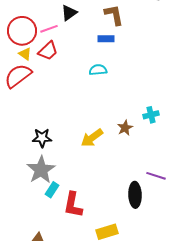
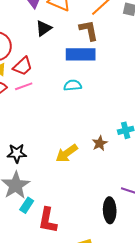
pink line: (49, 29) -> (24, 86), moved
blue rectangle: (106, 39) -> (81, 54), size x1.8

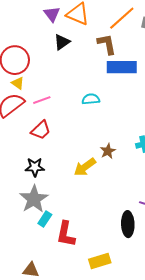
blue rectangle: (81, 54) -> (122, 67), moved
red trapezoid: (23, 66) -> (41, 130), moved
brown star: (100, 143) -> (108, 151), moved

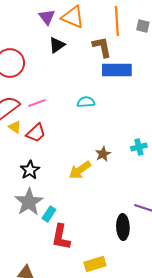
orange line: (122, 18) -> (117, 21), turned -52
yellow triangle: (18, 83) -> (15, 127), moved
black star: (35, 167) -> (30, 170), turned -30
cyan rectangle: (45, 219) -> (49, 214), moved

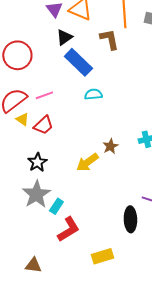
blue rectangle: (117, 70) -> (78, 62), moved, turned 44
red L-shape: (61, 237) -> (68, 229), turned -132

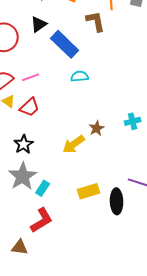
black triangle: (64, 37) -> (39, 24), moved
red L-shape: (68, 229) -> (42, 220), moved
yellow rectangle: (102, 256) -> (89, 191), moved

